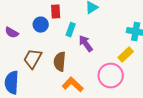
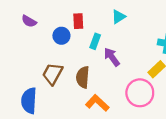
purple semicircle: (12, 33) -> (29, 21), moved

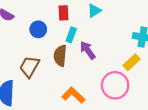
red rectangle: (78, 21) -> (63, 13), moved
brown semicircle: (83, 77) -> (60, 56), moved

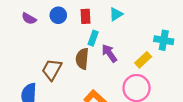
blue circle: (38, 29) -> (58, 15), moved
yellow rectangle: (132, 62) -> (143, 60), moved

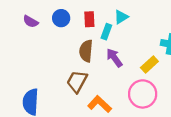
cyan rectangle: (93, 38) -> (106, 32), moved
brown semicircle: (82, 59) -> (86, 51), moved
brown trapezoid: (52, 70) -> (77, 82), moved

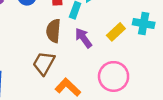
yellow rectangle: (149, 65) -> (116, 32), moved

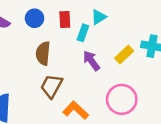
brown semicircle: (53, 31) -> (43, 53), moved

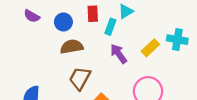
blue circle: (35, 18) -> (63, 22), moved
brown semicircle: (43, 53) -> (72, 47), turned 75

